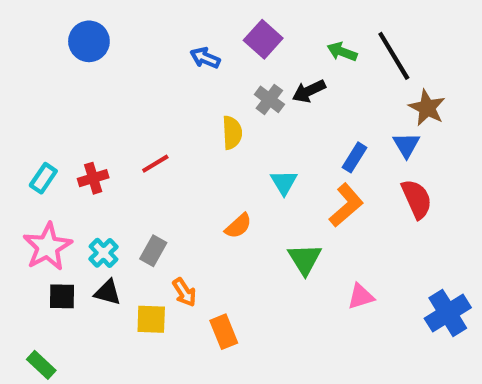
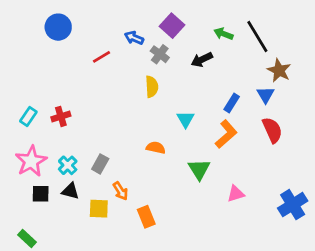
gray cross: (269, 99) -> (160, 54), moved
red line: (155, 164) -> (102, 57), moved
orange semicircle: (238, 226) -> (156, 148), turned -126

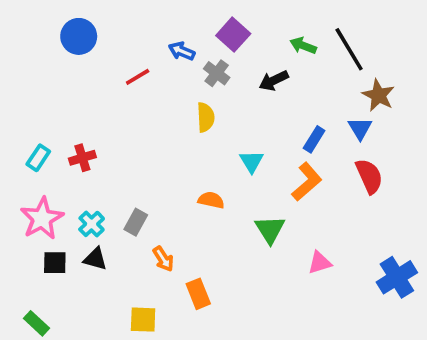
yellow square: (99, 209) -> (143, 320), moved

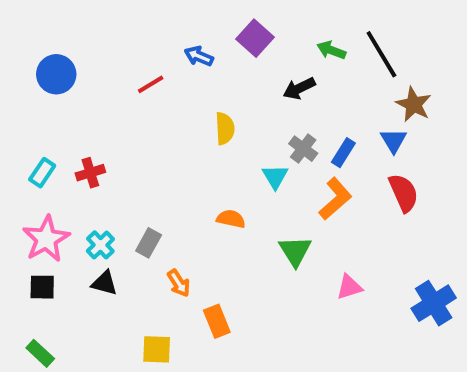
blue circle: (79, 36) -> (56, 74), moved
gray cross: (217, 73) -> (303, 149), moved
black square: (55, 263) -> (42, 287), moved

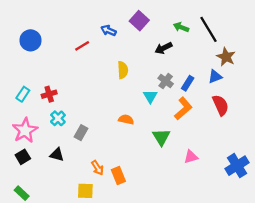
blue triangle: (394, 141) -> (215, 77), turned 40
cyan cross: (100, 245) -> (58, 118), moved
orange arrow: (179, 283) -> (98, 168), moved
black square: (42, 287) -> (23, 157), turned -32

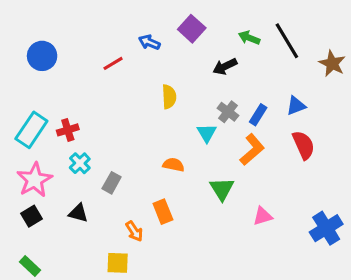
brown star: (226, 57) -> (332, 63), moved
cyan rectangle: (23, 94) -> (31, 130), size x1.6
orange rectangle: (118, 175) -> (163, 212), moved

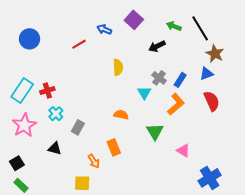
brown star: (332, 63) -> (215, 54), moved
black square: (31, 216) -> (17, 163), moved
pink triangle: (263, 216) -> (183, 151), turned 48
blue cross: (326, 228) -> (210, 178), moved

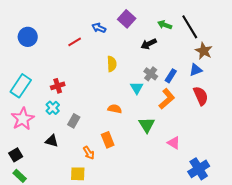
red cross: (47, 90) -> (58, 86), moved

